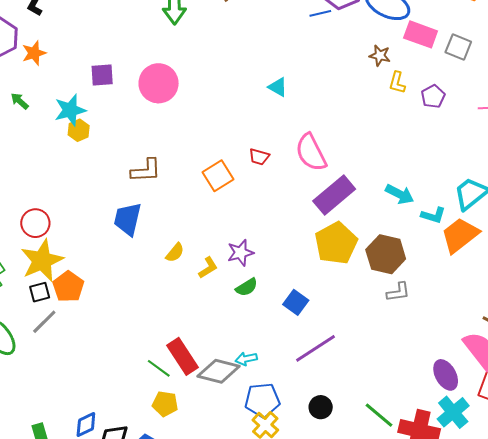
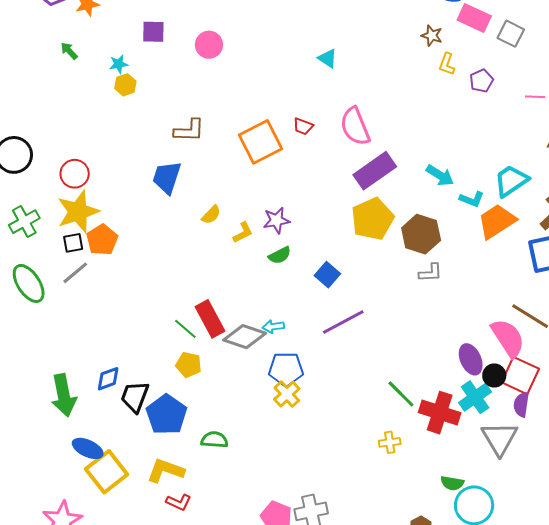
pink circle: (159, 83) -> (209, 45), size x0.7
cyan star: (70, 110) -> (119, 64), size x0.6
orange square: (218, 176) -> (261, 142), size x1.4
black circle: (321, 407) -> (494, 375), moved

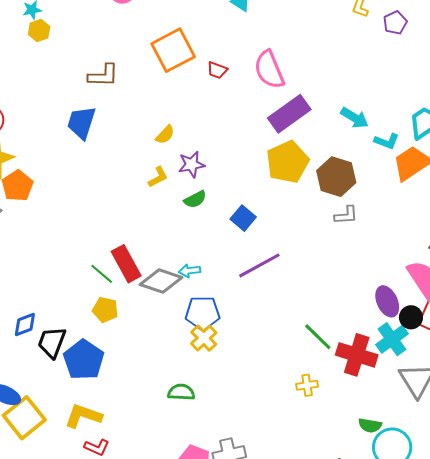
orange square: (261, 142) -> (173, 50), moved
yellow semicircle: (211, 215) -> (165, 135), moved
green semicircle: (214, 440) -> (181, 392), moved

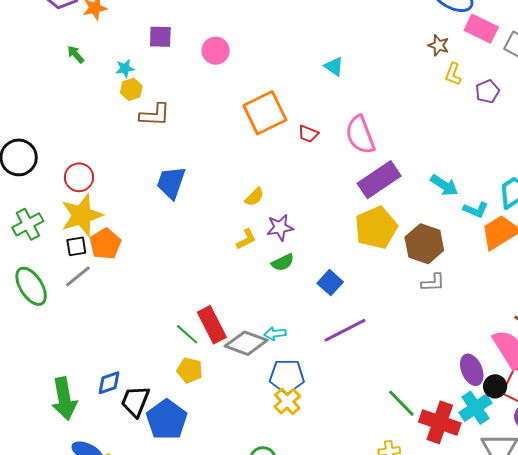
brown L-shape: (103, 76) -> (155, 115), moved

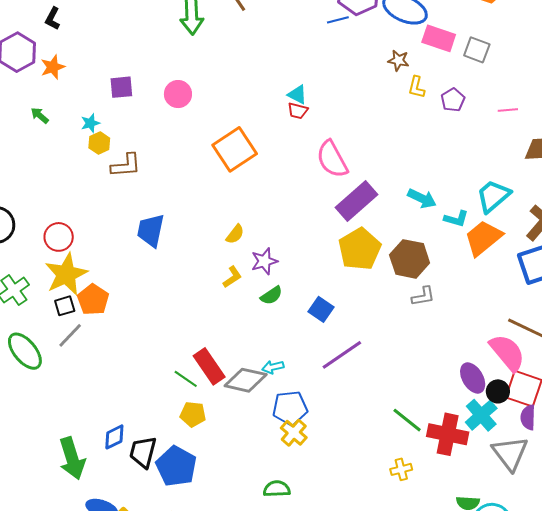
red trapezoid: (308, 134) -> (298, 111), moved

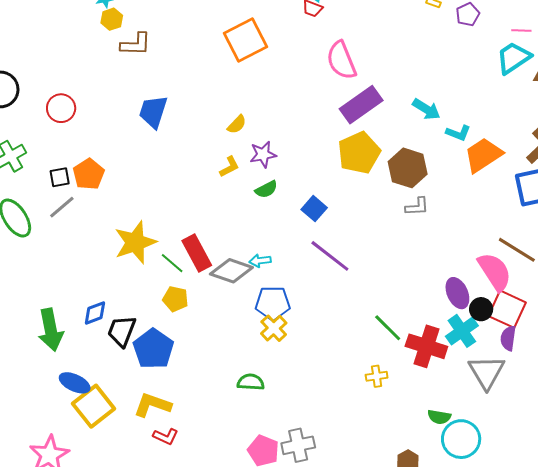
cyan trapezoid: (493, 196) -> (513, 58), moved
yellow star: (66, 274) -> (135, 242), moved
purple line: (342, 355) -> (330, 256), turned 66

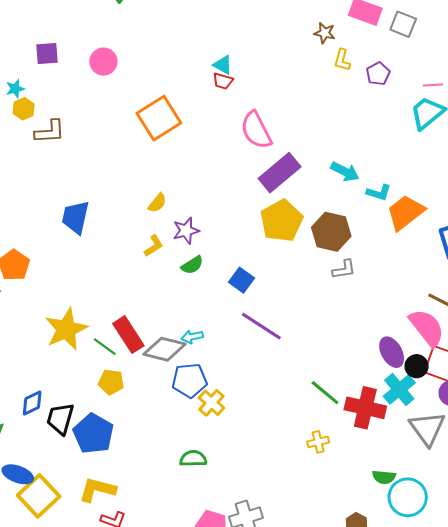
blue trapezoid: (153, 112) -> (75, 217), moved
blue pentagon: (273, 303) -> (190, 380), moved

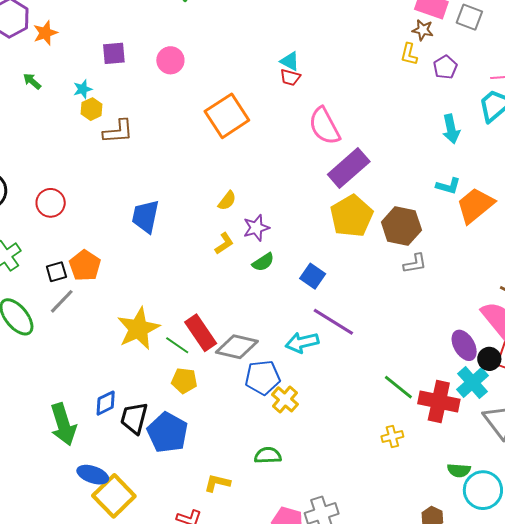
brown star: (325, 33) -> (423, 30), moved
cyan arrow: (345, 172) -> (451, 129), moved, turned 52
cyan arrow: (192, 337) -> (302, 342), moved, size x1.5
yellow L-shape: (97, 490) -> (217, 483), moved, size x0.7

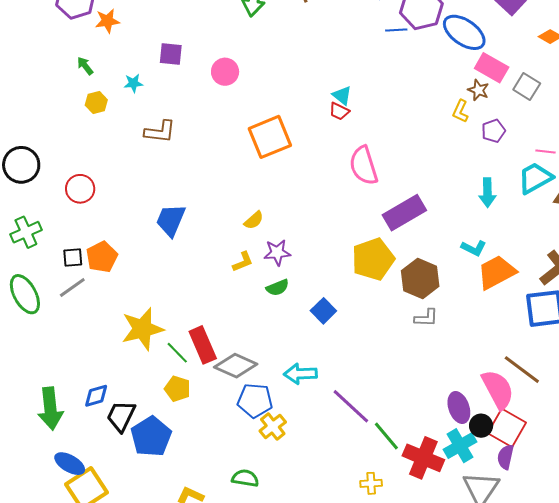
yellow hexagon: (92, 109) -> (96, 102), moved
purple rectangle: (349, 168) -> (404, 213), moved
purple line: (333, 322) -> (351, 406), moved

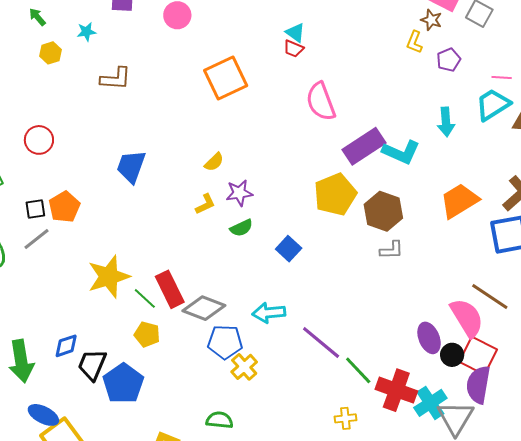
cyan L-shape: (474, 248) -> (401, 152), moved, size x1.5
cyan cross: (460, 446) -> (430, 403), moved
purple semicircle: (506, 457) -> (478, 385), size x1.5

